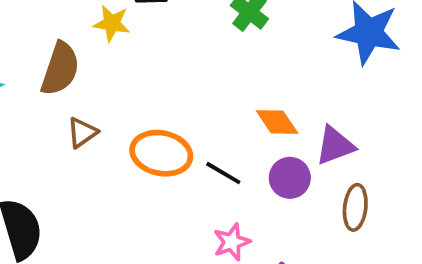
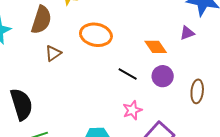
purple triangle: (335, 146) -> (187, 33), moved, size x0.7
orange ellipse: (161, 153) -> (96, 35), moved

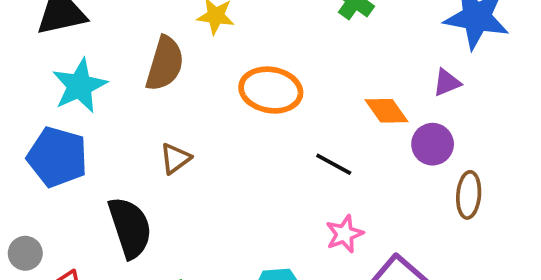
brown triangle: (53, 53) -> (175, 158), moved
purple circle: (163, 76) -> (433, 144), moved

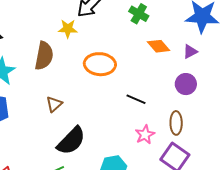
orange diamond: (387, 111) -> (159, 46), moved
brown ellipse: (469, 195) -> (176, 123), moved
black semicircle: (130, 227) -> (71, 141), moved, turned 68

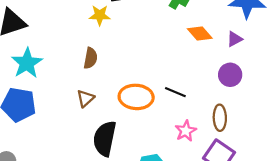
brown semicircle: (44, 56) -> (90, 58), moved, size x0.7
orange ellipse: (100, 64) -> (136, 97), moved
black semicircle: (71, 141) -> (105, 139), turned 148

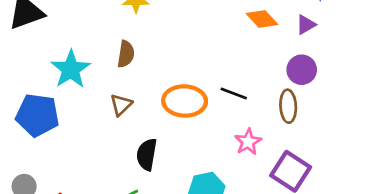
cyan star: (27, 63) -> (71, 69), moved
brown ellipse: (220, 118) -> (288, 106), moved
black semicircle: (105, 139) -> (147, 154), size x0.7

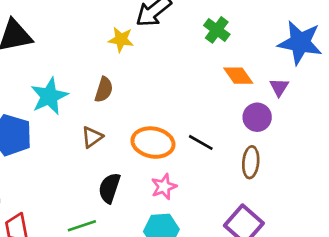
purple triangle: (306, 25) -> (279, 87), turned -36
purple circle: (302, 70) -> (257, 117), moved
pink star: (248, 142) -> (164, 187), moved

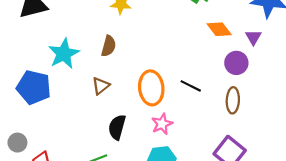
orange ellipse: (153, 143) -> (151, 88), turned 76

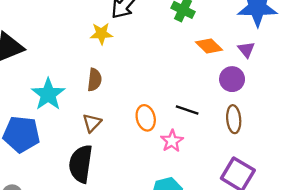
orange ellipse: (151, 88) -> (146, 118), size x0.7
pink star: (162, 124) -> (172, 141), moved
black semicircle: (117, 127) -> (81, 164), moved, size x1.4

